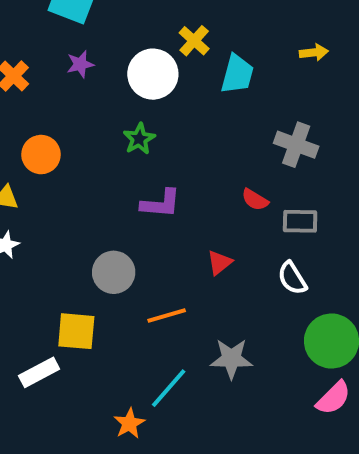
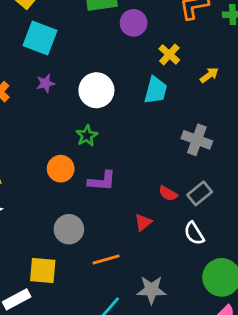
yellow cross: (194, 41) -> (169, 54), moved
yellow arrow: (314, 52) -> (209, 75), turned -30
orange circle: (41, 155) -> (61, 169), moved
red semicircle: (255, 200) -> (168, 193), moved
gray rectangle: (300, 221) -> (200, 193), turned -40

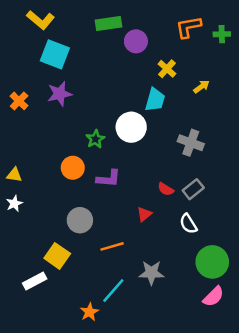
purple star: (46, 83) -> (60, 94), size x1.5
white circle: (96, 90) -> (131, 127), moved
yellow square: (43, 270) -> (57, 256), turned 30

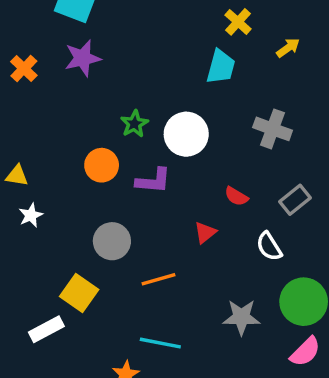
white circle: (131, 127) -> (186, 134), moved
gray rectangle: (193, 189) -> (295, 200), moved
white star: (14, 204) -> (31, 215), moved
gray star: (151, 273) -> (241, 317), moved
cyan line: (113, 291) -> (160, 343), turned 60

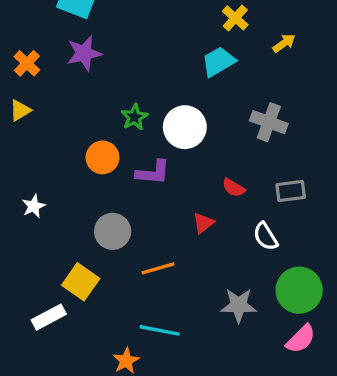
cyan trapezoid: (221, 67) -> (218, 62), turned -135
yellow triangle: (17, 176) -> (20, 110), moved, turned -40
gray rectangle: (295, 200) -> (291, 191), turned 32

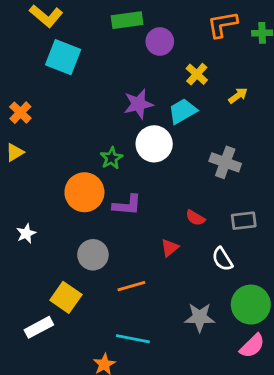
purple star: (84, 53) -> (138, 104), moved
white circle: (185, 127) -> (154, 144), moved
orange circle: (102, 157) -> (84, 192), size x1.4

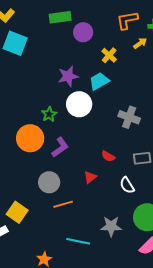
yellow arrow: (238, 96) -> (140, 43), moved
purple L-shape: (127, 205) -> (60, 147), turned -40
gray circle: (93, 255) -> (49, 182), moved
cyan line: (133, 339) -> (78, 241), moved

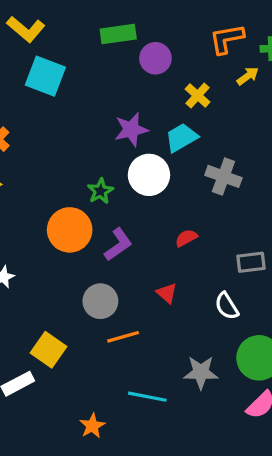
gray cross: (129, 117) -> (223, 176), moved
red semicircle: (108, 156) -> (186, 238), moved, turned 120
red triangle: (90, 177) -> (167, 293), turned -40

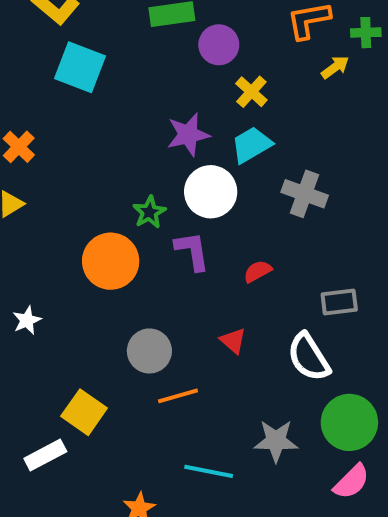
yellow cross: (198, 96) -> (251, 92), moved
purple L-shape: (118, 244) -> (192, 251), moved, turned -64
white semicircle: (227, 306) -> (309, 357), size x1.4

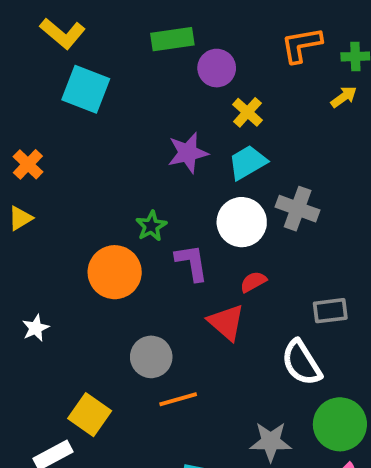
yellow arrow: (335, 67) -> (344, 97), moved
white circle: (211, 192) -> (242, 222), moved
red triangle: (233, 341) -> (226, 322), moved, size x1.5

